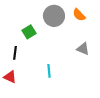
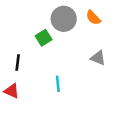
green square: (29, 32) -> (44, 38), moved

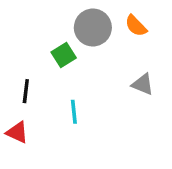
cyan line: (58, 84) -> (74, 112), moved

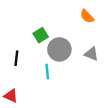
gray circle: (93, 28) -> (59, 49), moved
red triangle: (17, 132) -> (11, 96), moved

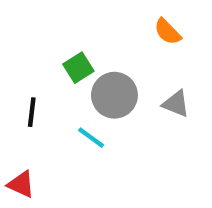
cyan line: (47, 71) -> (91, 138), turned -48

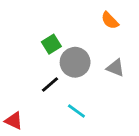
black line: (32, 112) -> (50, 85), moved, turned 42
cyan line: (91, 138) -> (76, 111), moved

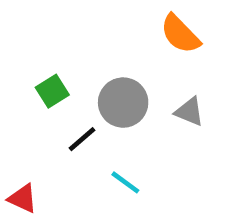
orange semicircle: (110, 20) -> (180, 34), size x1.4
green square: (51, 44) -> (52, 91), moved

